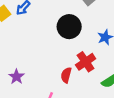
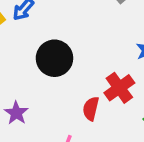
black circle: (69, 27) -> (54, 58), moved

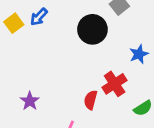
black circle: (54, 58) -> (92, 29), moved

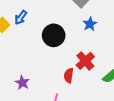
black circle: (92, 29) -> (54, 35), moved
blue star: (139, 54) -> (90, 24), moved

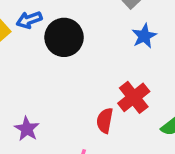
blue arrow: (21, 17) -> (29, 20), turned 32
black circle: (54, 35) -> (64, 37), moved

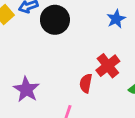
purple star: (27, 129) -> (26, 89), size x1.4

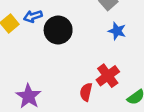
blue star: (116, 19) -> (117, 31), turned -30

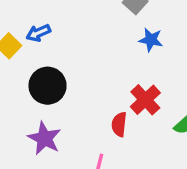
black circle: (58, 30) -> (48, 86), moved

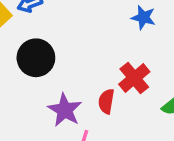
purple star: (44, 138) -> (65, 110), moved

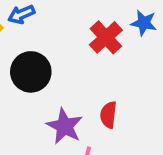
red cross: (134, 78) -> (106, 37), moved

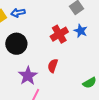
red semicircle: (108, 115) -> (53, 66), moved

